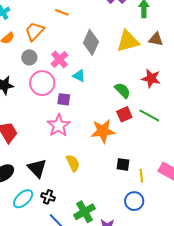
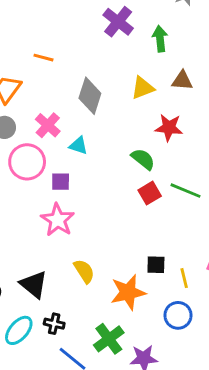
yellow triangle: (128, 41) -> (143, 88), size x0.7
red star: (151, 78) -> (169, 128), moved
orange star: (103, 131) -> (128, 292), moved

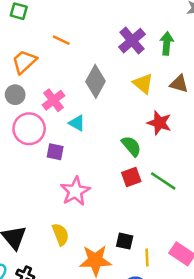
purple cross: (118, 22) -> (132, 41), moved
yellow triangle: (143, 88) -> (143, 84), turned 50
pink star: (58, 220) -> (75, 191), moved

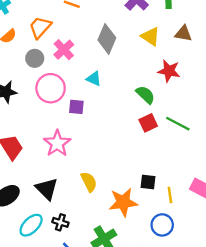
pink cross: (53, 100) -> (64, 50), moved
pink star: (75, 191) -> (57, 143), moved

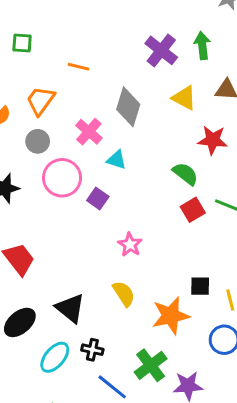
pink cross: (64, 50) -> (89, 132), moved
purple square: (76, 107) -> (98, 198), turned 35
pink star: (57, 143) -> (130, 245), moved, size x0.7

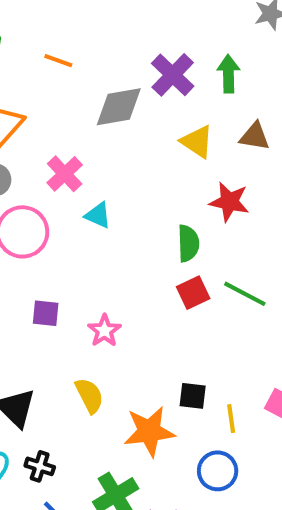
orange line: (79, 67) -> (58, 61), moved
gray diamond: (128, 107) -> (119, 107), moved, turned 57
green semicircle: (185, 174) -> (188, 243), turned 44
purple square: (98, 198) -> (46, 313), moved, turned -35

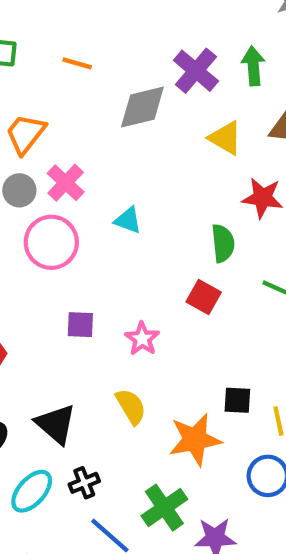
pink cross: (65, 174) -> (66, 183), moved
red square: (193, 293) -> (204, 297), moved, turned -32
black cross: (40, 466) -> (84, 483), turned -36

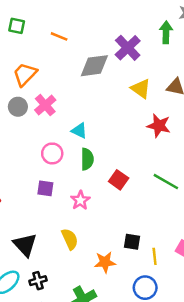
green arrow: (253, 66) -> (166, 32), moved
pink circle: (51, 242) -> (52, 153), moved, size x0.7
green semicircle: (223, 243) -> (87, 159), moved
orange star: (195, 440) -> (105, 262), size x0.7

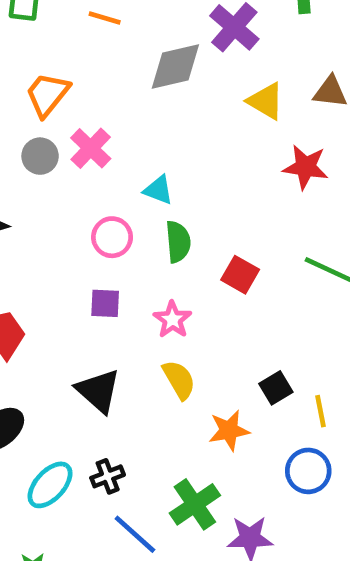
yellow semicircle: (70, 239) -> (179, 380), moved
black square: (132, 242) -> (276, 388), turned -35
black triangle: (25, 245) -> (98, 391), moved

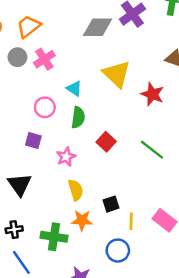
yellow triangle: (266, 101) -> (117, 74), moved, size x1.4
yellow semicircle: (179, 380) -> (76, 190), moved
green cross: (195, 504) -> (54, 237), moved, turned 30

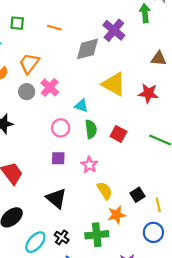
red square: (106, 142) -> (118, 134), moved
black cross: (14, 230) -> (62, 237), turned -32

